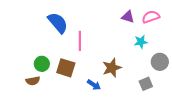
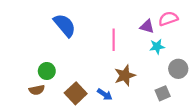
purple triangle: (128, 17) -> (147, 26), moved
pink line: (80, 41) -> (114, 40), moved
brown square: (66, 68) -> (76, 93), moved, turned 30

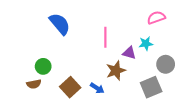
purple triangle: (147, 26) -> (129, 53), moved
gray square: (163, 93) -> (151, 87), size x1.5

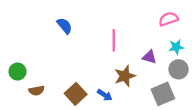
blue semicircle: (60, 24) -> (64, 26), size x0.7
cyan star: (146, 44) -> (176, 47), moved
purple triangle: (129, 53) -> (149, 57), moved
green circle: (43, 66) -> (18, 72), moved

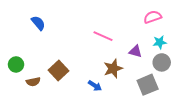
blue semicircle: (64, 26) -> (38, 23), moved
pink line: (114, 40) -> (103, 36), turned -66
brown square: (76, 94) -> (58, 71), moved

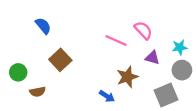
pink semicircle: (153, 17) -> (143, 30), moved, turned 66
brown square: (58, 71) -> (60, 60), moved

